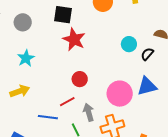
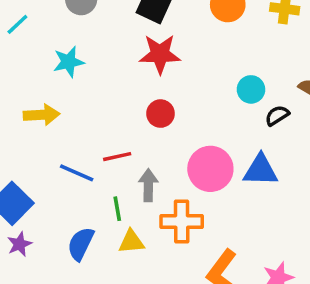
red star: (74, 39) -> (160, 54), turned 30
red circle: (80, 79) -> (161, 114), moved

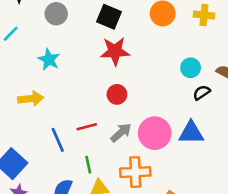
cyan star: (69, 62) -> (49, 59), turned -30
cyan circle: (251, 89) -> (191, 68), moved
blue line: (77, 173) -> (58, 140), turned 45
gray arrow: (148, 185) -> (121, 133), moved, turned 50

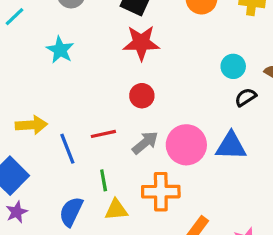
yellow arrow: (31, 99) -> (31, 125), moved

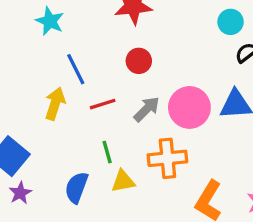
yellow arrow: (31, 125) -> (55, 104), moved, turned -64
blue line: (67, 149) -> (76, 69), moved

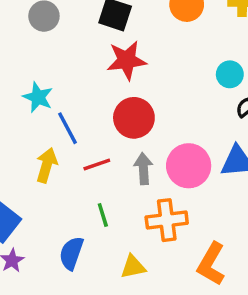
cyan star: (50, 21) -> (38, 97), moved
red circle: (139, 61) -> (134, 118), size x1.5
gray arrow: (147, 109) -> (143, 169), turned -48
yellow triangle: (123, 181) -> (133, 267), moved

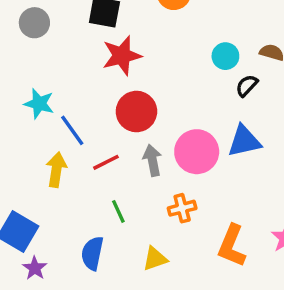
orange cross: (167, 220) -> (182, 208), size x0.7

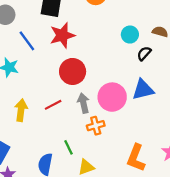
blue line: (72, 130) -> (27, 41), moved
orange cross: (182, 208) -> (96, 126), moved
green line: (118, 211) -> (68, 147), moved

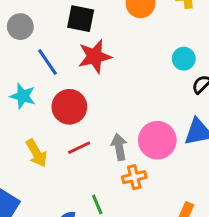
red circle: (73, 71) -> (69, 107), moved
yellow arrow: (21, 110) -> (36, 153), turned 140

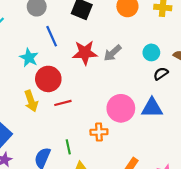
red star: (95, 56) -> (85, 53), moved
red circle: (69, 107) -> (48, 79), moved
gray arrow: (119, 147) -> (113, 53), moved, turned -132

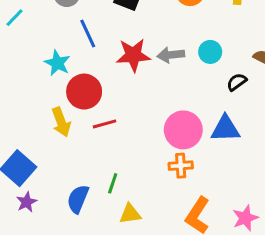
cyan circle: (151, 52) -> (210, 52), moved
gray arrow: (113, 53) -> (171, 55), turned 36
orange cross: (99, 132) -> (181, 166), moved
green line: (68, 147) -> (113, 183), turned 32

